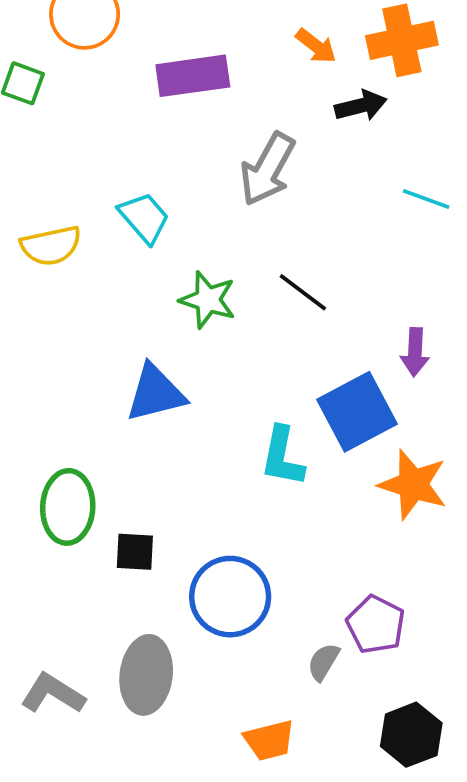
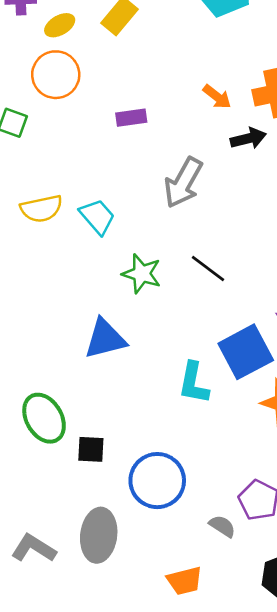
purple rectangle: (193, 76) -> (131, 118), size x0.6
yellow semicircle: (51, 246) -> (41, 209), moved
green ellipse: (68, 507) -> (44, 418), turned -33
gray semicircle: (323, 662) -> (222, 526), turned 92

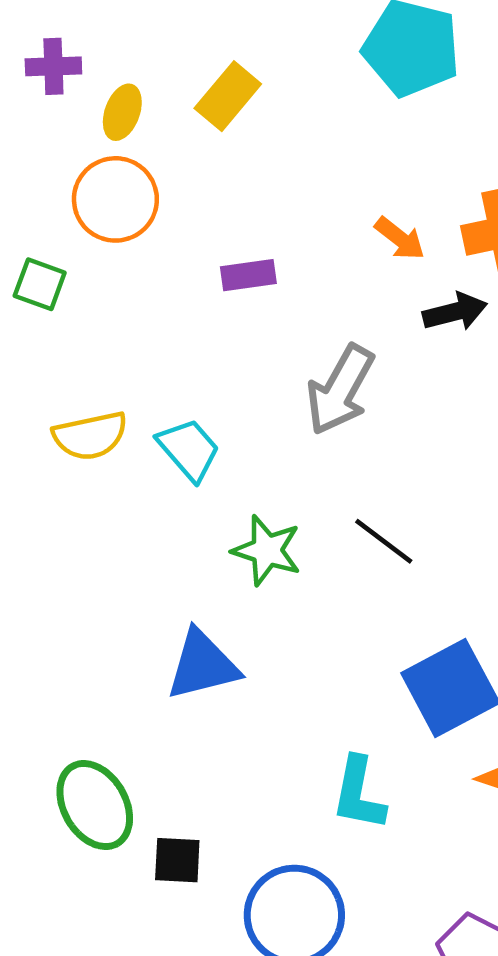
yellow ellipse: (60, 25) -> (122, 112), turned -40
cyan L-shape: (194, 383) -> (359, 794), moved

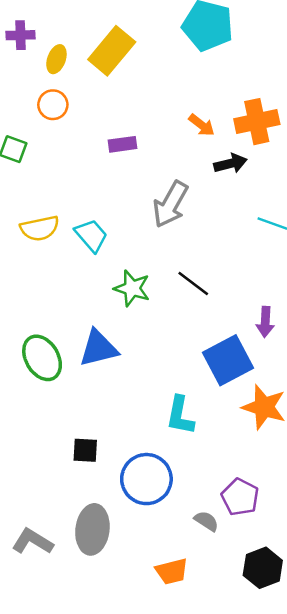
yellow rectangle: (228, 96) -> (112, 51), size x1.4
orange circle: (115, 199) -> (53, 105), size x0.7
green ellipse: (95, 805) -> (42, 358), moved

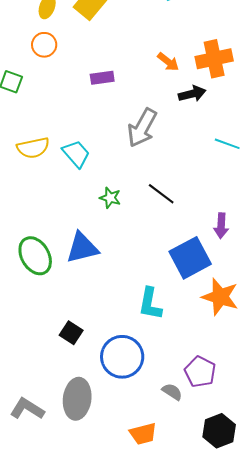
green star: (132, 288) -> (110, 198), size x0.7
black square: (85, 450) -> (71, 333), turned 30

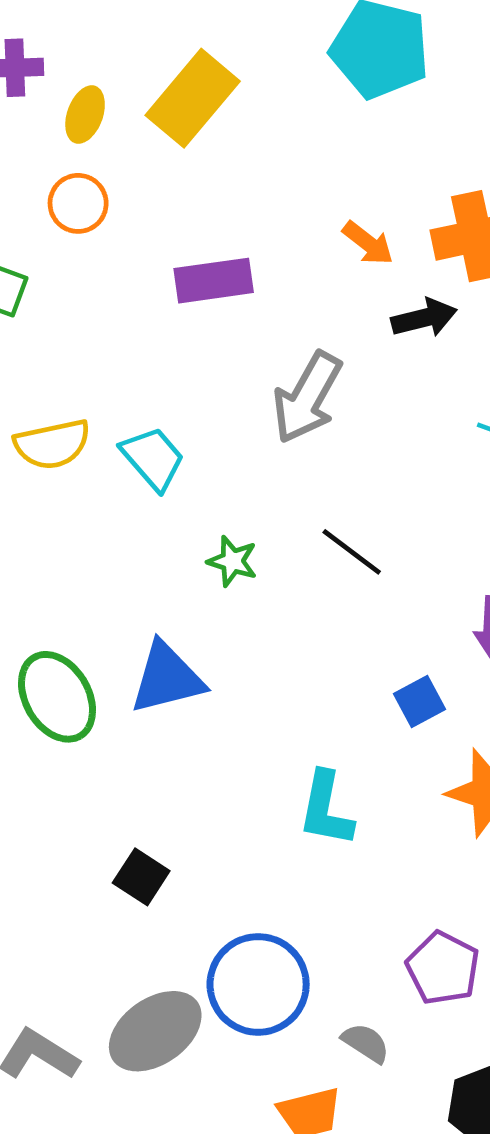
purple rectangle: (102, 78) -> (214, 281), size x1.4
blue square: (190, 258) -> (419, 701), size x0.5
blue circle: (122, 357) -> (258, 984), moved
gray semicircle: (172, 392) -> (366, 1043), moved
gray ellipse: (77, 399) -> (155, 1031), turned 48

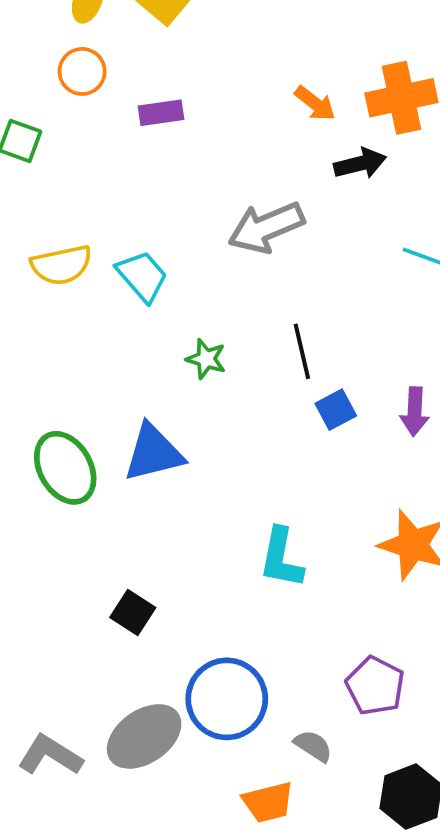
purple rectangle: (214, 281) -> (161, 113), moved, size x0.7
gray arrow: (307, 397) -> (266, 227), turned 38
black line: (352, 552) -> (302, 351), turned 40
blue square: (419, 701) -> (336, 410), moved

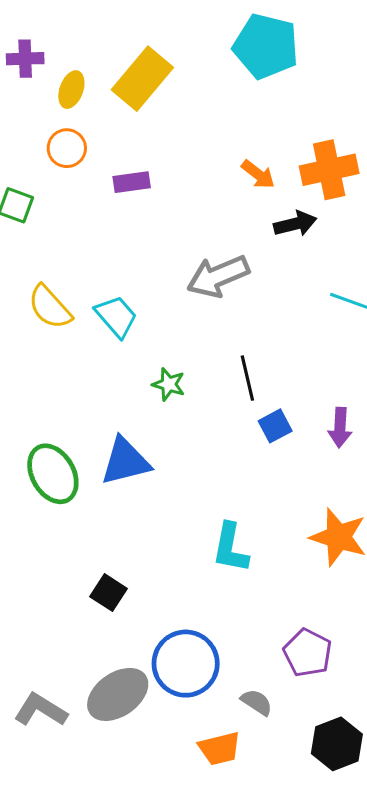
yellow semicircle: (61, 265) -> (50, 307), turned 60

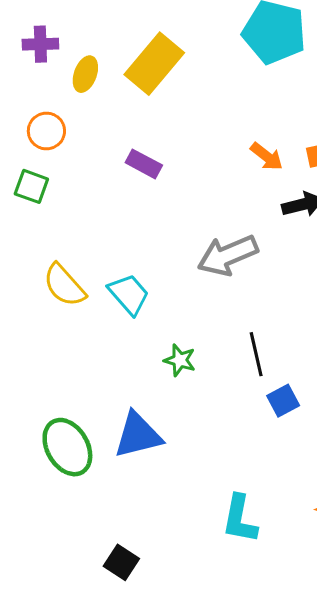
orange circle: (67, 148) -> (46, 131), moved
purple rectangle: (132, 182) -> (144, 164), turned 36

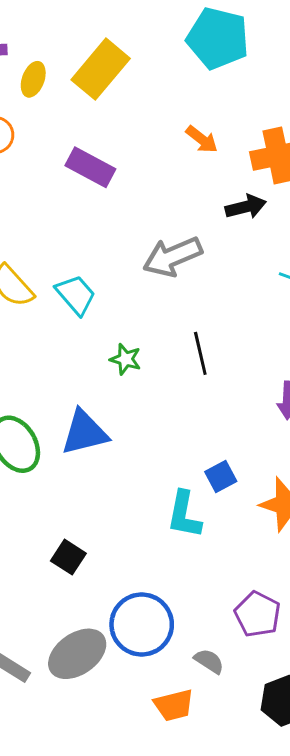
orange arrow: (267, 156) -> (202, 139), moved
purple rectangle: (144, 164) -> (90, 167), size x1.4
blue square: (283, 401) -> (221, 476), moved

